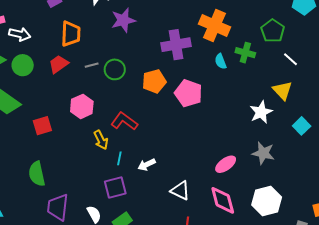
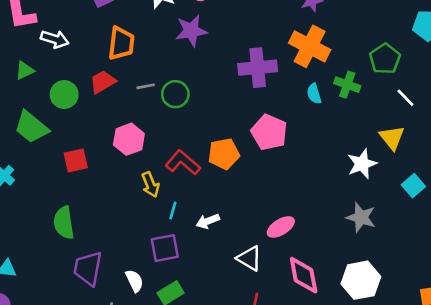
green circle: (23, 65) -> (64, 95), moved
orange pentagon: (154, 81) -> (224, 154), moved
pink ellipse: (226, 164) -> (281, 227), moved

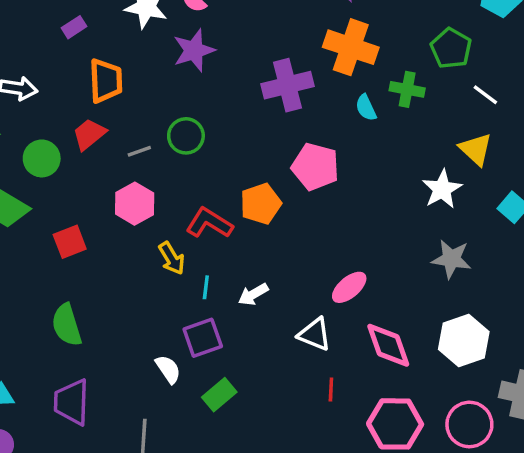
gray line: (146, 86) -> (139, 151), moved
purple trapezoid: (88, 268) -> (72, 402), moved
white semicircle: (134, 281) -> (168, 369), moved

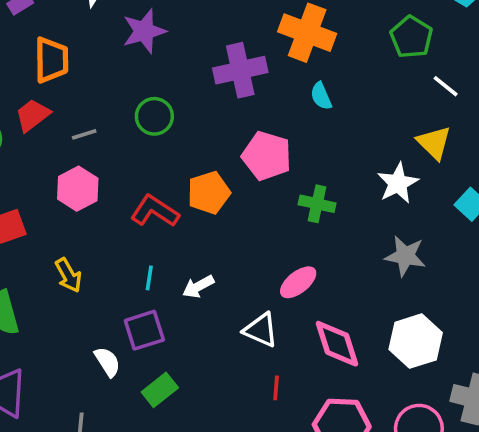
green cross: (407, 89) -> (317, 204), moved
green circle: (186, 136) -> (154, 116), moved
yellow arrow: (172, 258) -> (68, 275), moved

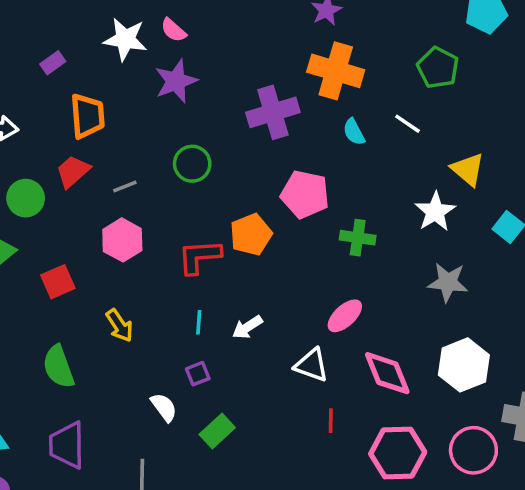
white line: (446, 86) -> (408, 124), moved
red L-shape: (155, 211) -> (199, 257), turned -33
purple square: (144, 330) -> (198, 374), size x0.6

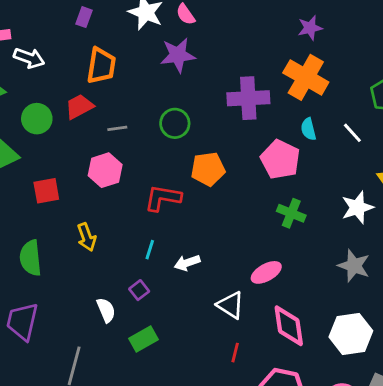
purple rectangle: (53, 63) -> (84, 17), turned -48
pink pentagon: (305, 194) -> (280, 159), moved
orange pentagon: (251, 234) -> (208, 169), moved
purple square: (198, 374) -> (139, 290), turned -30

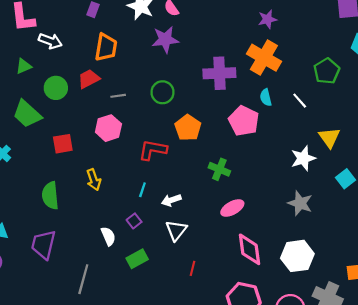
orange pentagon: (208, 169) -> (188, 128), turned -30
green cross: (291, 213) -> (219, 169), moved
white triangle: (231, 305) -> (176, 230), moved, turned 35
red line: (235, 353) -> (193, 268), moved

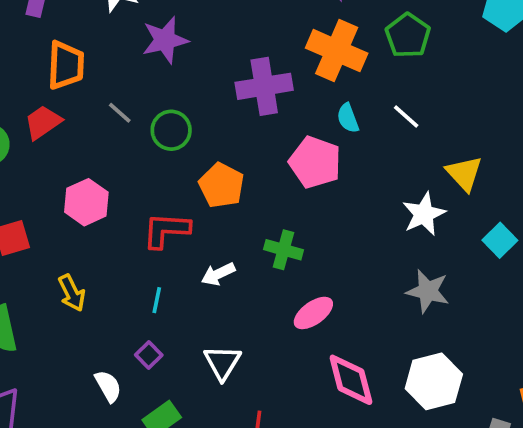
green pentagon: (327, 71) -> (408, 36), moved
gray line: (118, 96) -> (120, 113), moved, turned 56
white arrow: (171, 200) -> (218, 274), moved

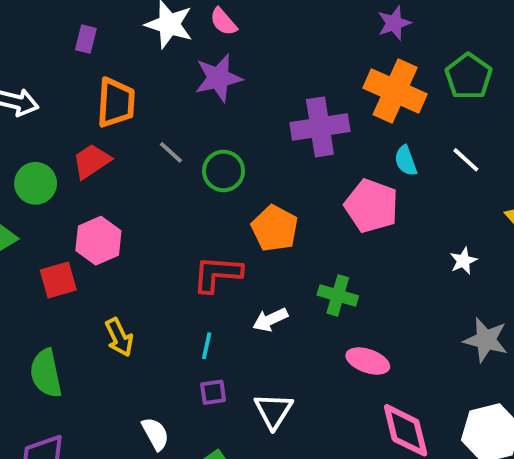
pink hexagon: (86, 202) -> (98, 241), moved
white star: (424, 214) -> (463, 261), moved, size x0.6
pink ellipse: (313, 313) -> (368, 361), turned 54
purple square: (149, 355) -> (213, 392), moved, turned 36

